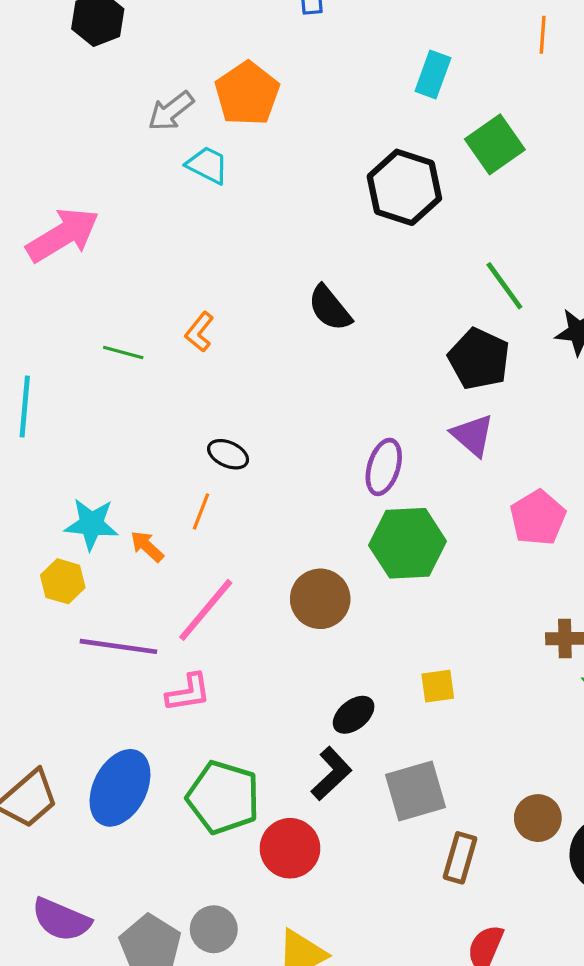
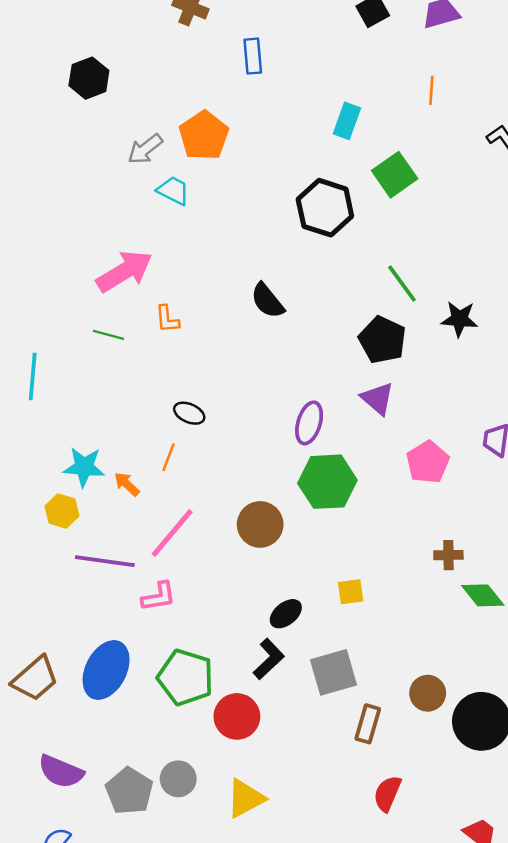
pink arrow: (63, 235) -> (124, 271), moved
orange L-shape: (199, 332) -> (167, 319), turned -44

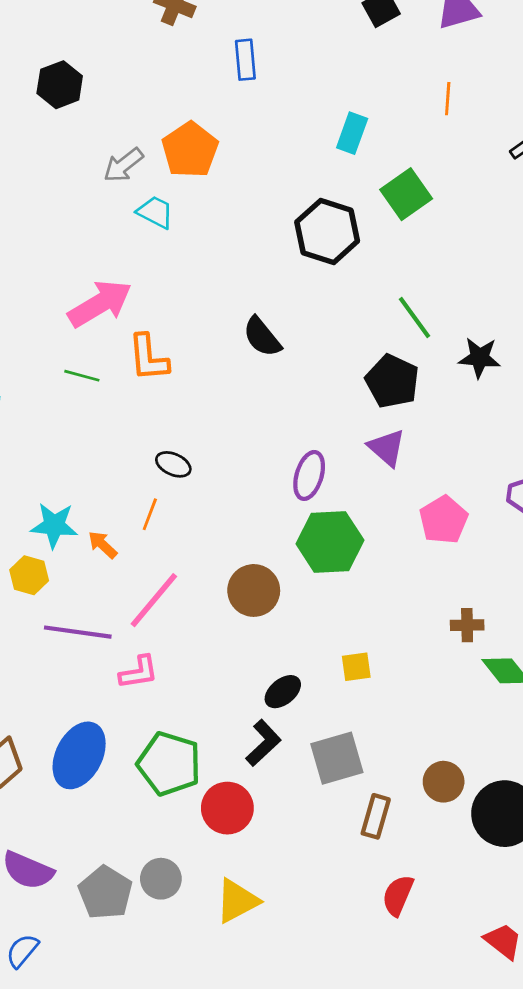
orange L-shape: (167, 319) -> (148, 358), size x1.5

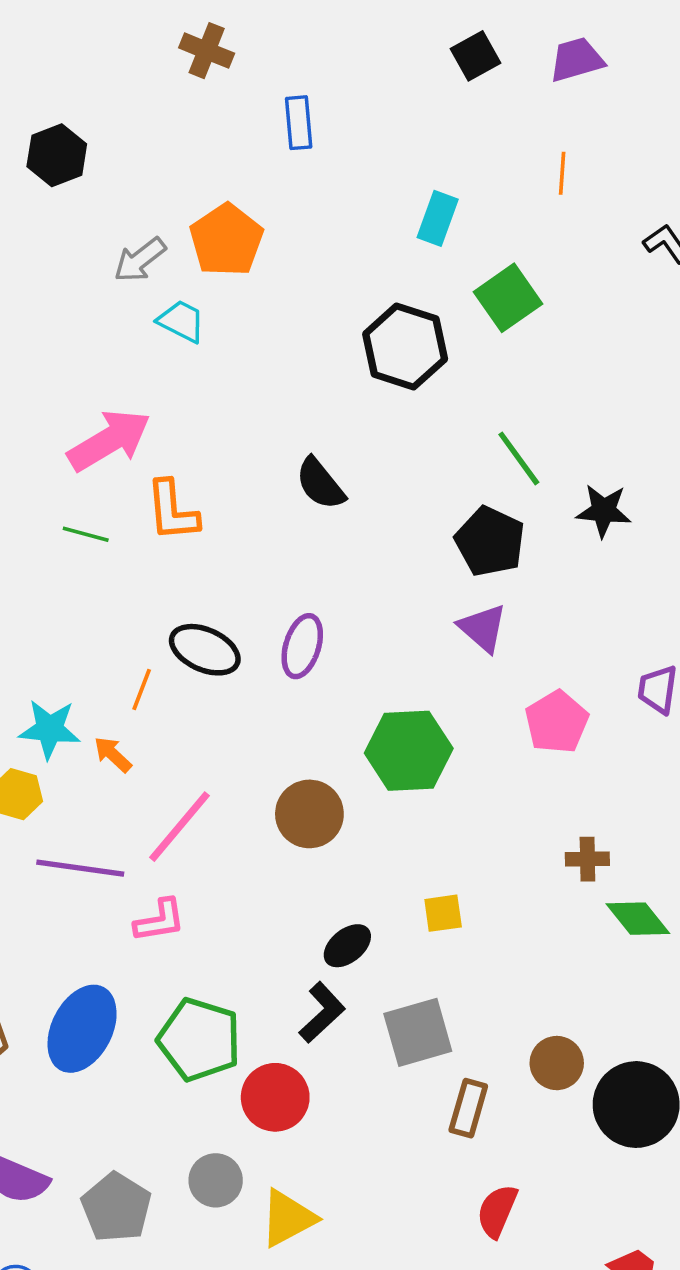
black ellipse: (173, 464) -> (205, 650), size x1.5
purple ellipse: (309, 475) -> (302, 646), moved
orange line: (150, 514) -> (142, 689), moved
gray circle: (161, 879) -> (216, 1180), moved

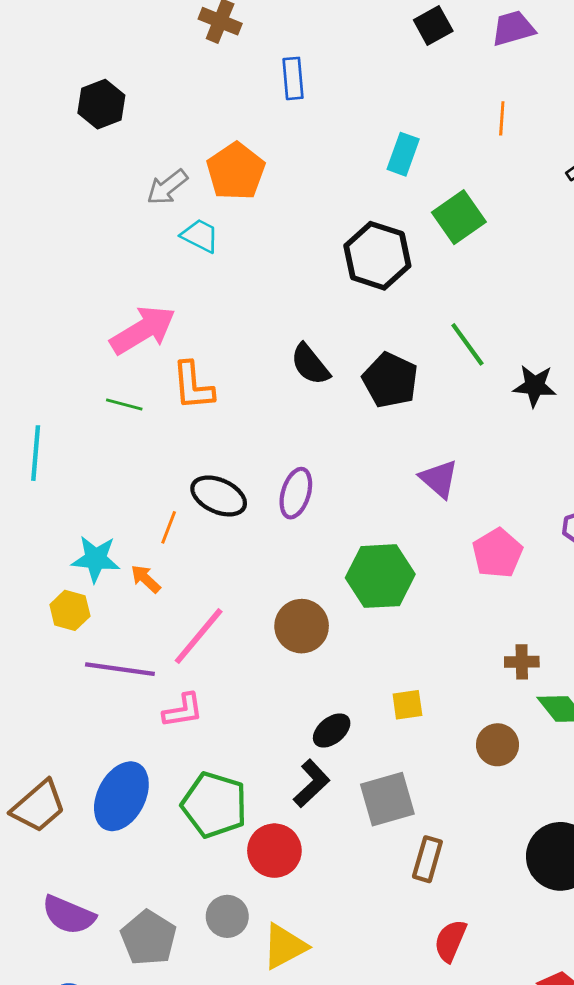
black pentagon: (490, 541) -> (390, 380), moved
brown circle: (557, 1063) -> (497, 745), moved

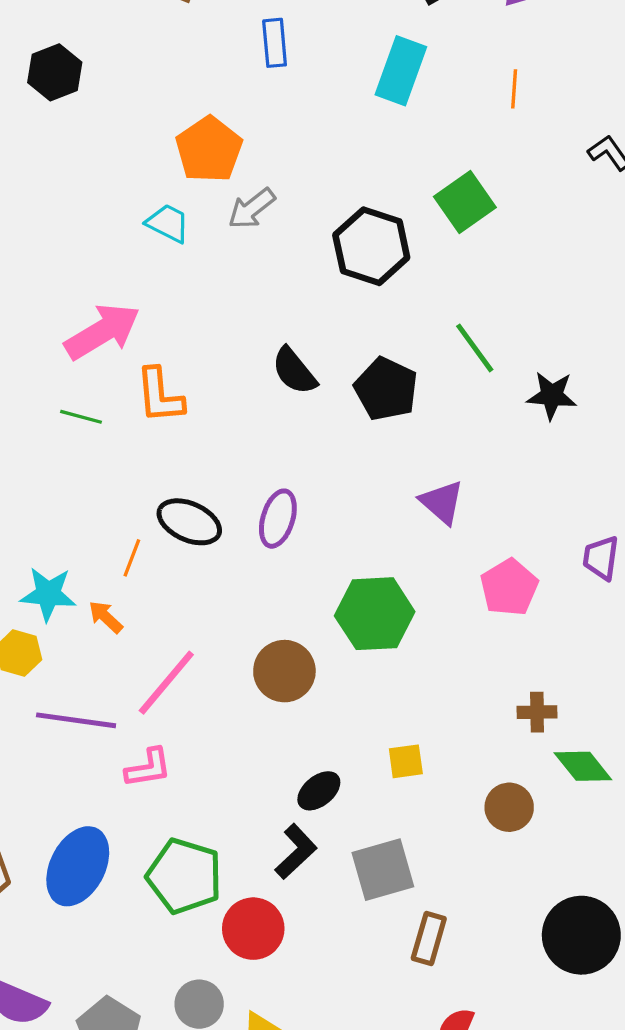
cyan rectangle: (403, 154) -> (401, 71), moved, size x1.4
gray arrow: (167, 187) -> (252, 209), moved

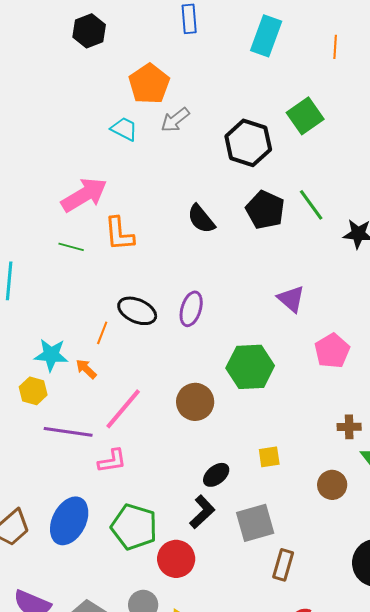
black hexagon: (55, 72) -> (89, 31), moved
black pentagon: (386, 389) -> (265, 210), moved

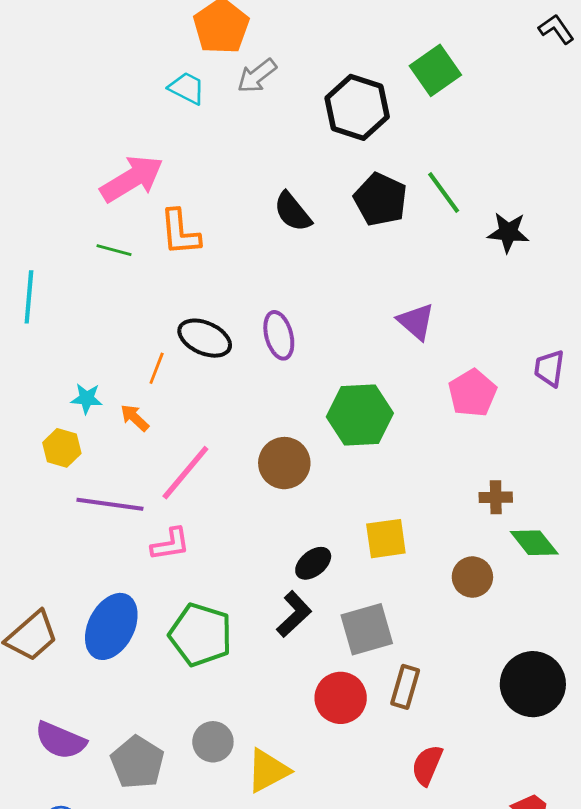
purple ellipse: (191, 309) -> (279, 335), turned -32
cyan star: (51, 355) -> (87, 398), size x0.7
yellow square: (269, 457) -> (386, 539), size x1.4
red circle: (176, 559) -> (341, 698), moved

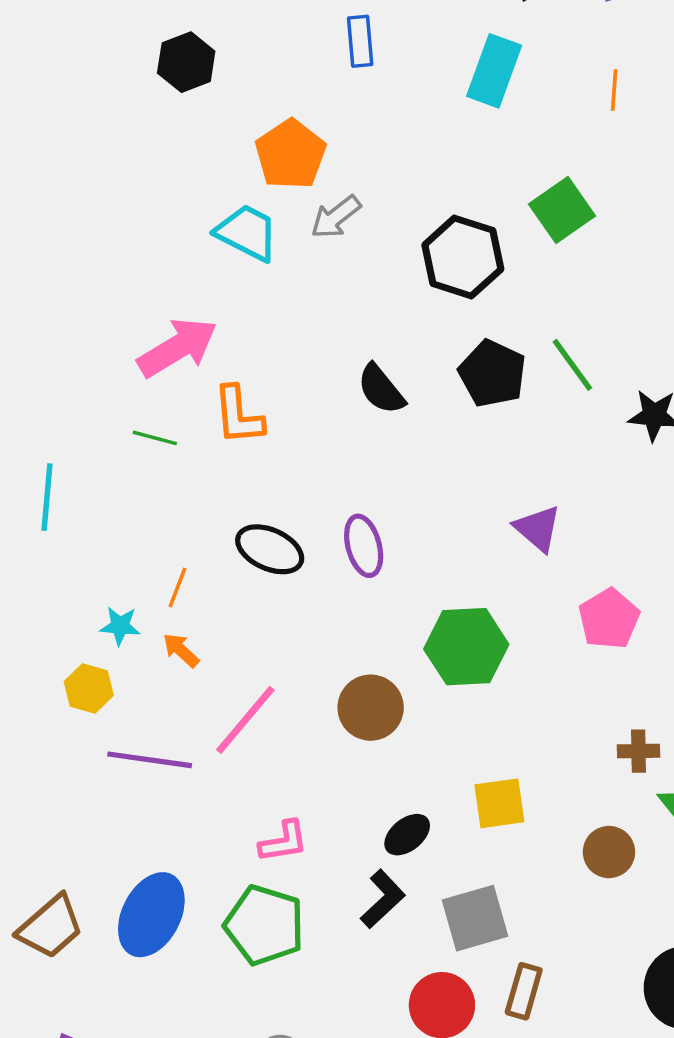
cyan trapezoid: (187, 88) -> (247, 233), size x1.4
orange line: (157, 368) -> (177, 588), moved
pink L-shape: (170, 544) -> (284, 842), moved

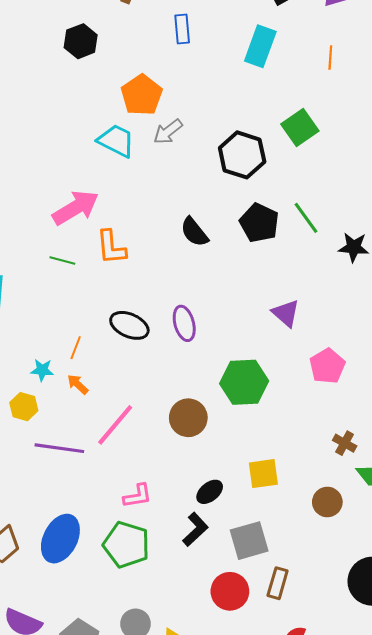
brown cross: (639, 751) -> (345, 443), turned 30

